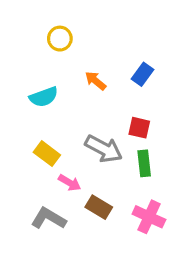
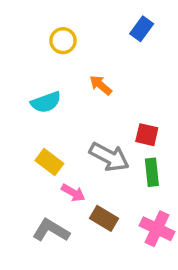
blue rectangle: (142, 74) -> (142, 29), moved

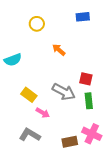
blue rectangle: (142, 29) -> (83, 17), turned 48
cyan semicircle: (46, 102) -> (13, 60), moved
brown rectangle: (104, 218) -> (70, 142), moved, turned -42

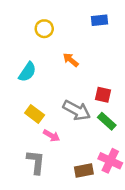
cyan semicircle: (13, 60) -> (27, 72), moved, turned -36
green rectangle: (89, 101) -> (107, 121), turned -42
gray L-shape: (30, 135) -> (36, 162), turned 65

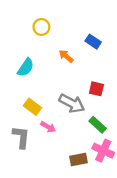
blue rectangle: (99, 20) -> (93, 42), moved, turned 40
green rectangle: (107, 121) -> (98, 125), moved
gray L-shape: (36, 162) -> (21, 137), moved

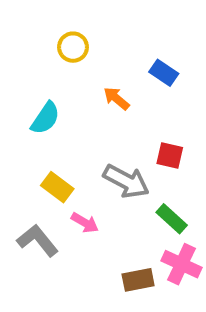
gray L-shape: (21, 137) -> (37, 240), turned -45

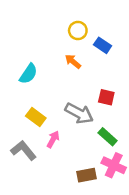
yellow circle: (73, 47) -> (78, 31), moved
pink arrow: (85, 223) -> (53, 139), turned -91

